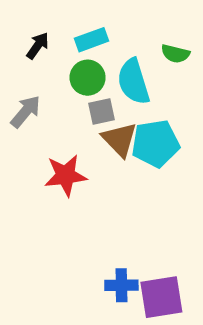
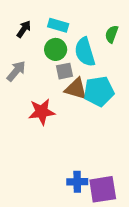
cyan rectangle: (92, 40) -> (58, 25), turned 36
green semicircle: (175, 54) -> (112, 34), turned 96
brown triangle: (119, 140) -> (76, 89), turned -30

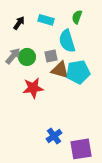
green semicircle: (112, 34) -> (77, 17), moved
green circle: (56, 49) -> (27, 57), moved
blue cross: (77, 182) -> (54, 136), moved, turned -35

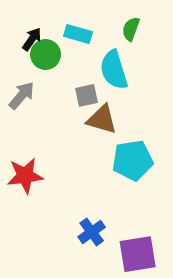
green circle: (27, 57) -> (46, 54), moved
cyan pentagon: (78, 72) -> (133, 160), moved
red star: (33, 88) -> (25, 176), moved

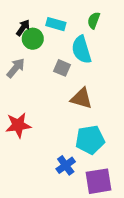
gray square: (86, 95) -> (62, 68), turned 35
brown triangle: (102, 119) -> (81, 98), moved
cyan pentagon: (133, 160) -> (90, 140), moved

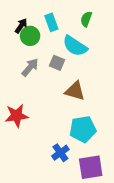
cyan rectangle: (56, 24) -> (51, 22), turned 54
cyan semicircle: (81, 50) -> (75, 46), turned -40
gray arrow: (16, 68) -> (30, 67), moved

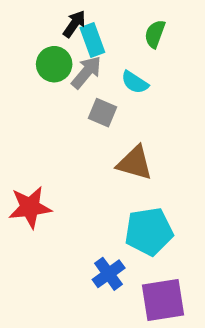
black arrow: (21, 26) -> (74, 24), moved
cyan semicircle: (75, 46) -> (135, 82), size x0.6
gray arrow: (30, 67) -> (86, 72), moved

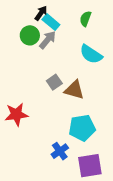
cyan rectangle: (92, 40) -> (51, 22), turned -30
cyan semicircle: (135, 82) -> (91, 54), moved, size x1.5
gray square: (102, 113) -> (54, 82), moved, turned 32

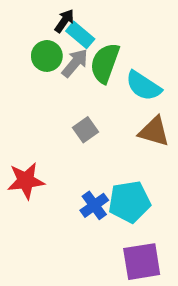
green semicircle: (85, 19) -> (105, 63), moved, size x1.6
brown triangle: (74, 90) -> (154, 132), moved
blue cross: (60, 151) -> (94, 205), moved

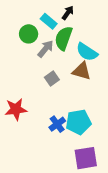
black arrow: (64, 21) -> (68, 13), moved
gray arrow: (75, 63) -> (46, 49), moved
brown triangle: (154, 132) -> (82, 71), moved

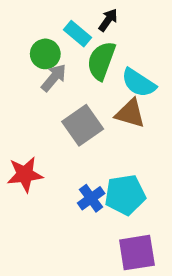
gray arrow: (46, 49) -> (54, 78), moved
gray square: (52, 79) -> (83, 125), size x1.6

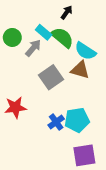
cyan rectangle: (78, 34) -> (44, 32), moved
green circle: (45, 54) -> (12, 37), moved
green semicircle: (101, 61) -> (62, 37), turned 110

